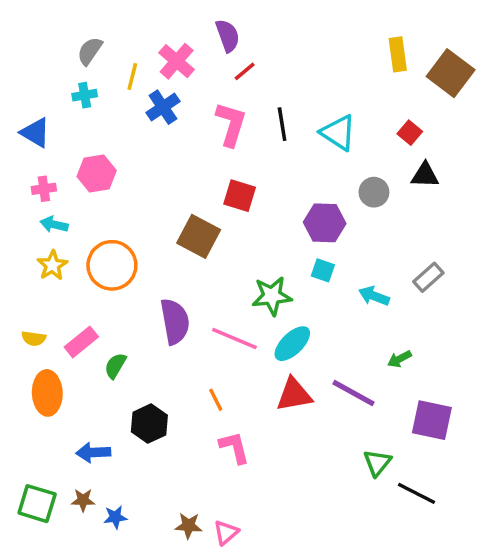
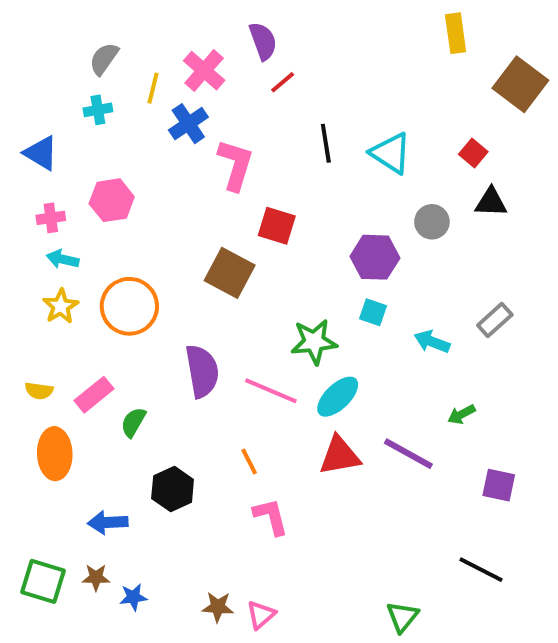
yellow rectangle: (398, 54) -> (456, 33), moved
pink L-shape: (231, 124) -> (235, 165), moved
purple square: (432, 420) -> (499, 485), size x0.7
green triangle: (377, 463) -> (402, 617), moved

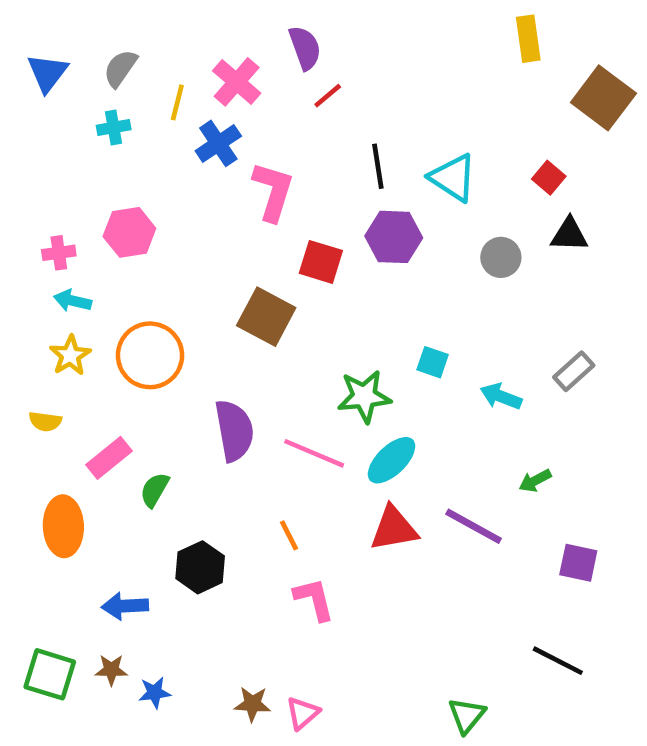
blue triangle: (41, 153) -> (47, 73), moved, turned 36
purple hexagon: (375, 257) -> (394, 237), moved
yellow semicircle: (39, 391) -> (45, 421), moved

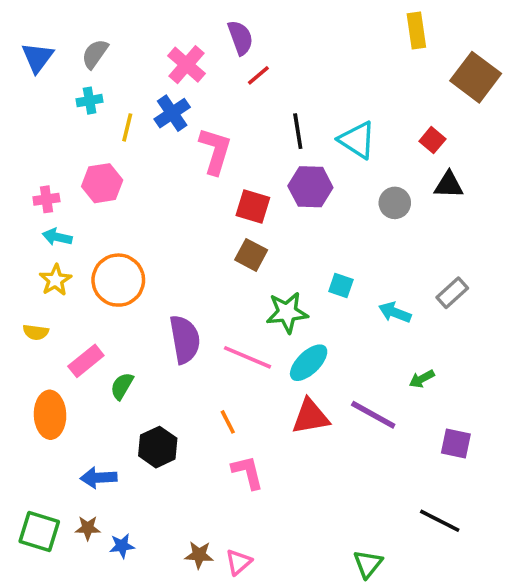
yellow line: (177, 102) -> (127, 127), moved
brown square: (266, 317) -> (251, 255), moved, size x0.7

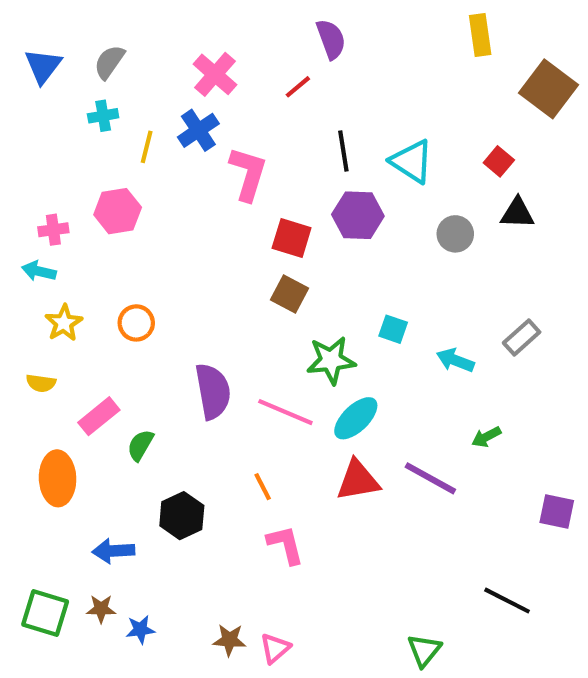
purple semicircle: (240, 38) -> (331, 39), moved
cyan arrow: (57, 237) -> (39, 271), moved
orange circle: (118, 280) -> (136, 323), size x0.6
purple square: (456, 444) -> (557, 511), moved

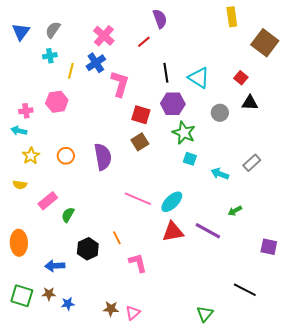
brown square: (290, 294) -> (140, 142), turned 30
green star: (331, 360) -> (184, 133), moved, turned 30
purple semicircle: (213, 391) -> (103, 157), moved
orange ellipse: (58, 478) -> (19, 243), moved
orange line: (263, 487) -> (117, 238), moved

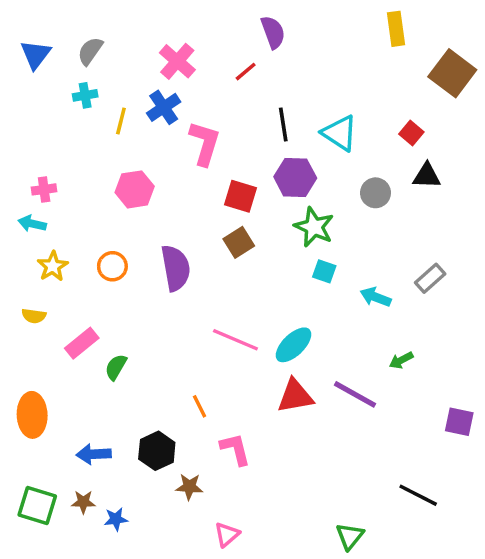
pink hexagon: (57, 102) -> (135, 189), moved
black hexagon: (88, 249) -> (157, 451), moved
brown star: (111, 309) -> (189, 487), moved

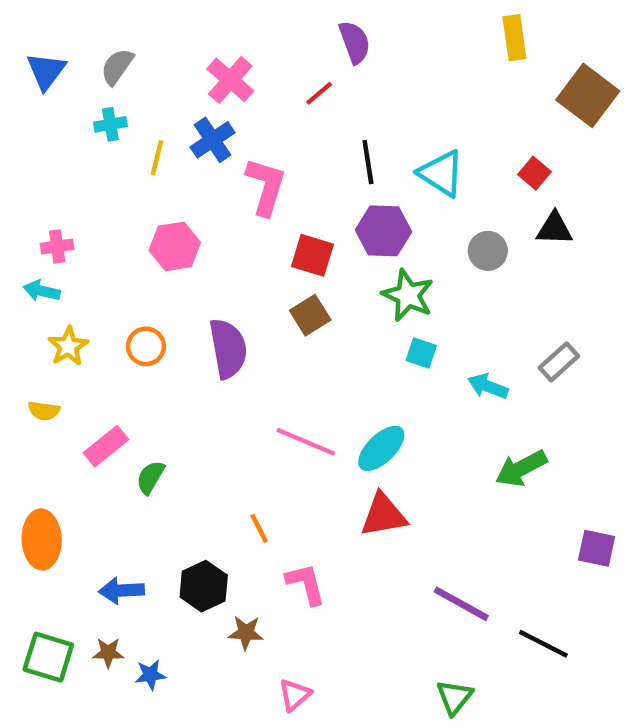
green arrow: (401, 360) -> (521, 468), size x1.6
purple line: (355, 394) -> (461, 604), moved

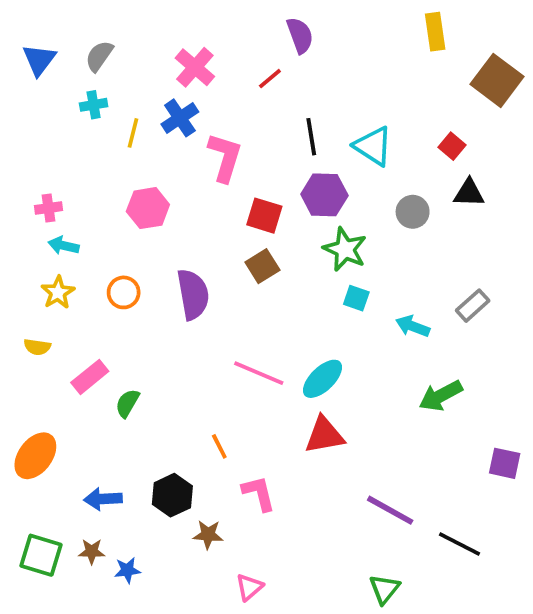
cyan arrow: (42, 291) -> (64, 246), moved
orange ellipse: (42, 539) -> (35, 456), turned 39

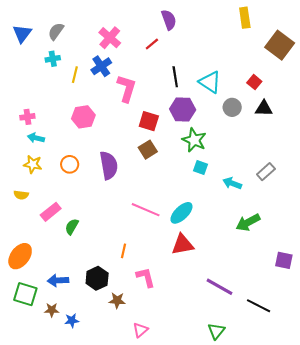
gray circle: (413, 212) -> (232, 107), moved
yellow star: (58, 292) -> (33, 164), turned -30
orange line: (219, 446) -> (123, 251), turned 40
green square: (41, 555) -> (25, 294), moved

